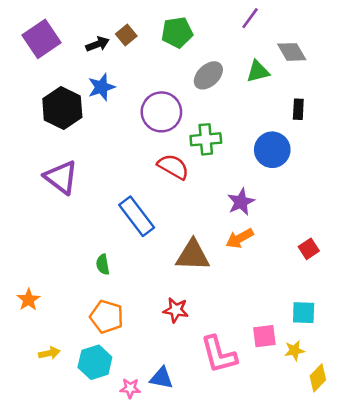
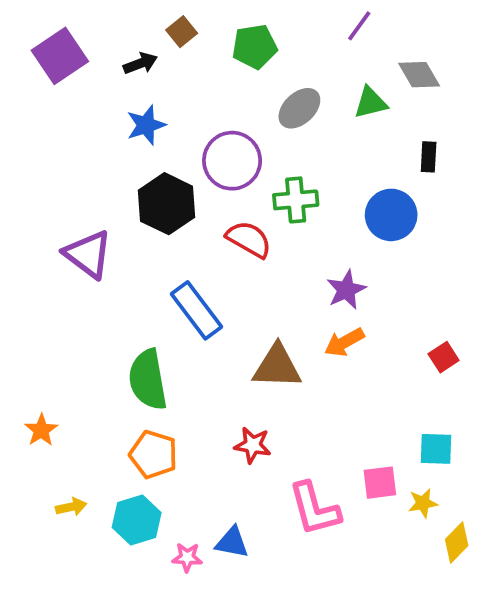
brown square: (126, 35) -> (182, 32), moved
black hexagon: (62, 108) -> (167, 204), moved
green semicircle: (103, 264) -> (148, 380), size x2.0

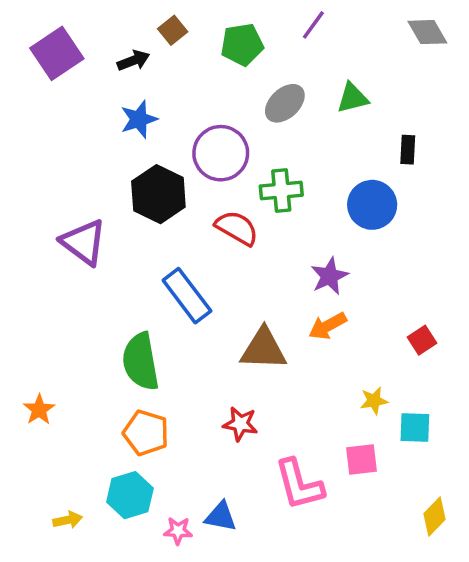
purple line: (359, 26) -> (313, 25), moved
gray diamond: (419, 75) -> (427, 32), moved
yellow star: (423, 503) -> (374, 401), moved
yellow arrow: (71, 507) -> (68, 520), moved

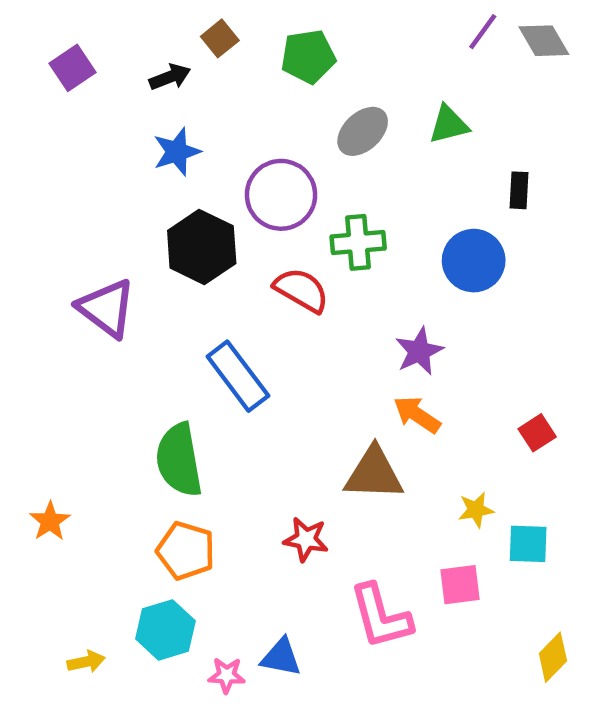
purple line: (313, 25) -> (483, 32), moved
purple square: (57, 53) -> (73, 68), size x0.7
orange arrow: (328, 326) -> (417, 415), turned 63
brown triangle: (263, 349) -> (374, 474), moved

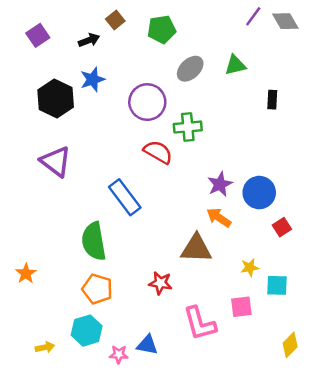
black hexagon: (202, 247) -> (56, 98), moved
blue circle: (474, 261) -> (259, 193), moved

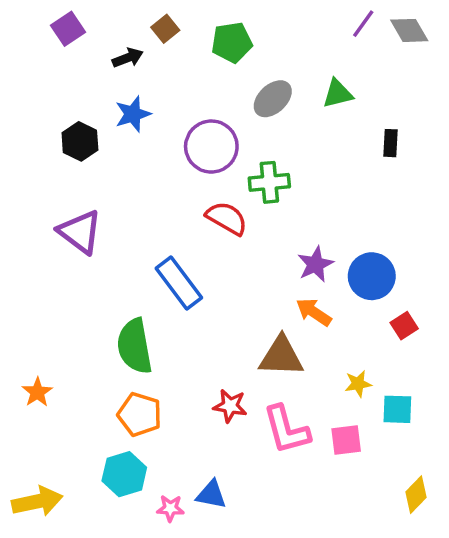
purple square: (38, 35) -> (68, 29), moved
black hexagon: (56, 98) -> (80, 141), size x0.7
pink L-shape: (200, 323) -> (286, 430), moved
yellow arrow: (45, 347) -> (37, 501), moved, size x1.8

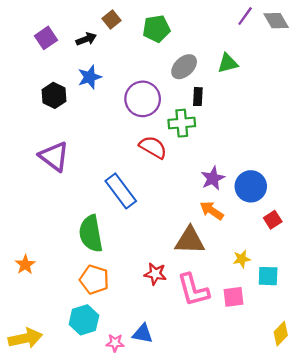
purple square: (68, 29) -> (46, 38), moved
black rectangle: (390, 143) -> (198, 97), moved

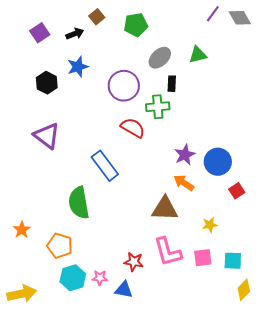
red star: (155, 274) -> (134, 262), moved
cyan square: (268, 276) -> (233, 261), moved
orange pentagon: (94, 280) -> (60, 246), moved
pink star: (115, 343) -> (100, 278), moved

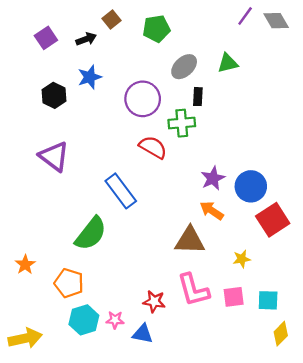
red square: (237, 191) -> (273, 220), size x1.8
green semicircle: (79, 203) -> (91, 234), turned -132

